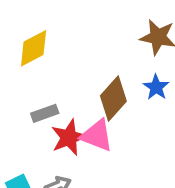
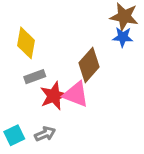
yellow diamond: (34, 48) -> (26, 43), moved, turned -52
blue star: (156, 87) -> (123, 37), moved, turned -30

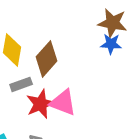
brown diamond: (89, 65) -> (47, 59), moved

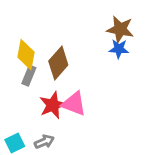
gray rectangle: (21, 84) -> (29, 76), moved, turned -48

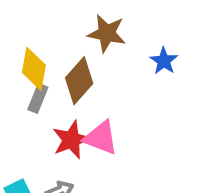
brown star: (120, 29) -> (107, 33), moved
blue star: (119, 49) -> (164, 61), turned 30

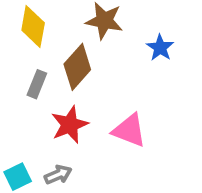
yellow diamond: (34, 69) -> (33, 26), moved
pink triangle: (101, 138) -> (129, 130), moved

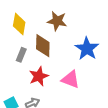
blue star: (160, 48) -> (87, 49), moved, size x1.6
brown diamond: (77, 67) -> (43, 46), turned -40

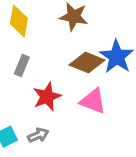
brown diamond: (43, 46) -> (87, 63), moved, turned -70

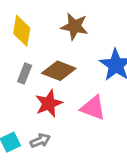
brown diamond: (87, 63) -> (59, 71), moved

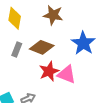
red star: (49, 104) -> (49, 71), moved

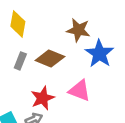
brown star: (53, 15) -> (78, 30), moved
red star: (49, 71) -> (43, 98), moved

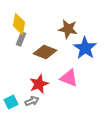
gray rectangle: (20, 61) -> (21, 39), moved

